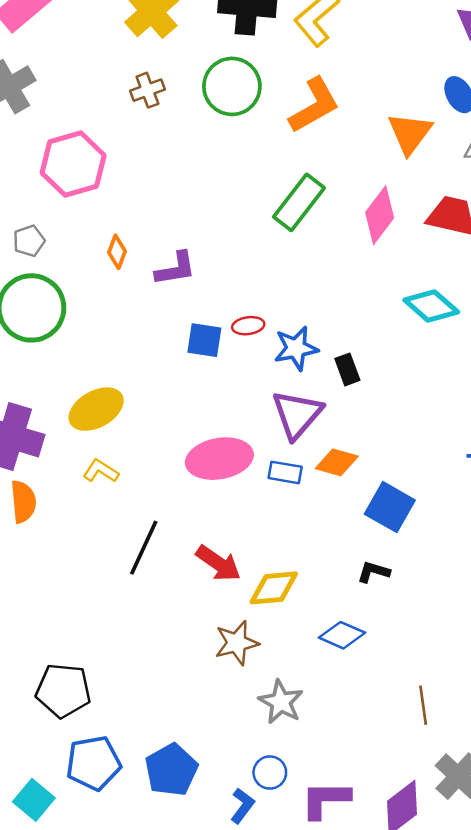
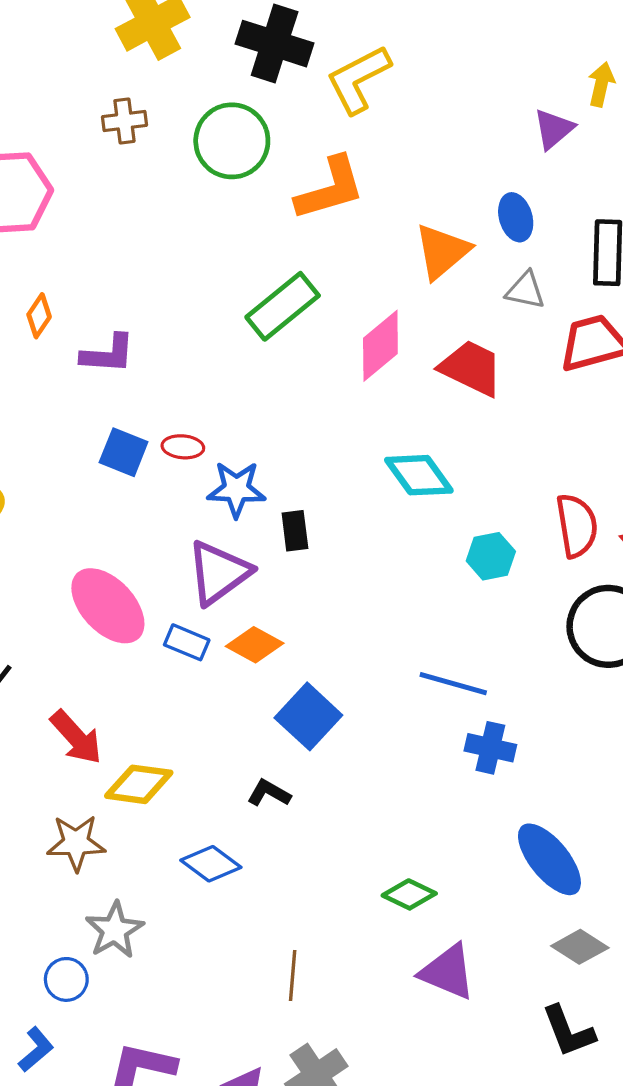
pink ellipse: (219, 459) -> (108, 606), turned 44
blue circle: (270, 773) -> (66, 979), moved

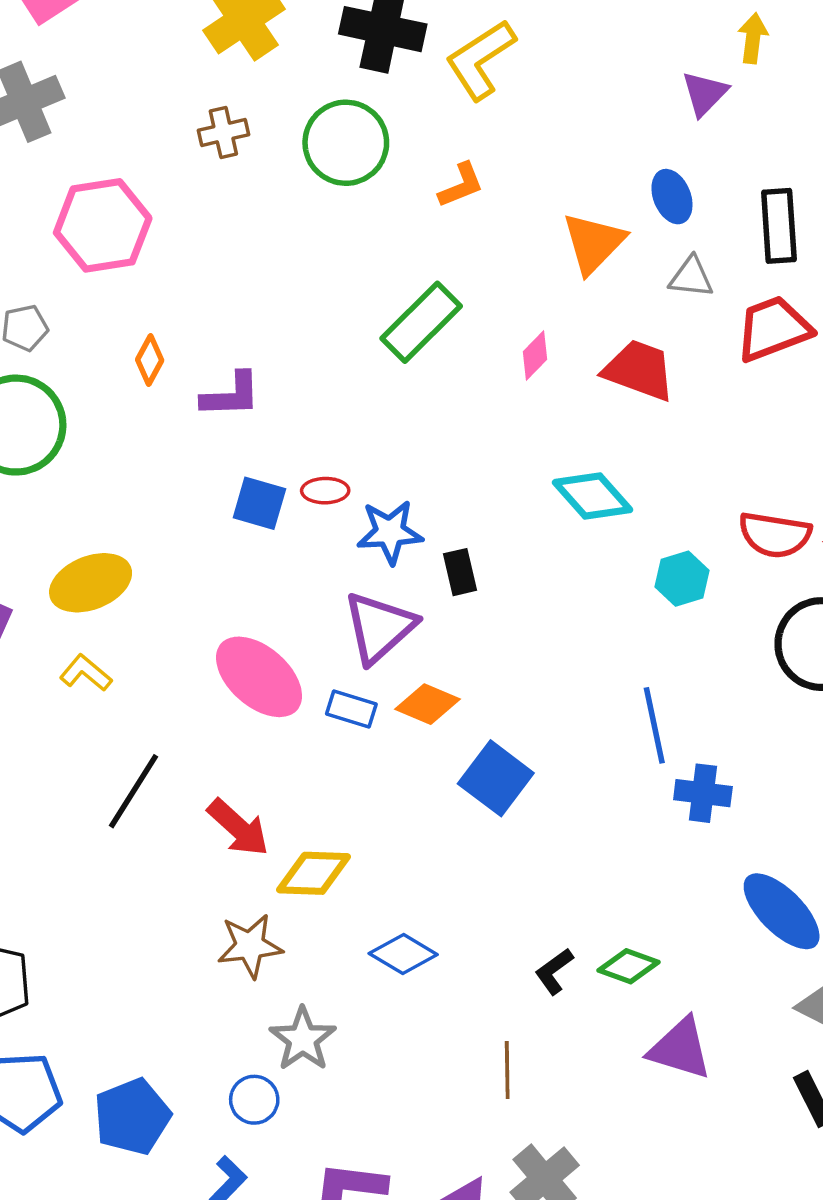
orange L-shape: (330, 189) -> (461, 185), size x0.6
pink diamond: (380, 346) -> (535, 356), size x0.6
red semicircle: (577, 526) -> (775, 535), turned 114
blue line: (453, 684) -> (654, 725), turned 68
black L-shape: (269, 793) -> (554, 971), moved, turned -60

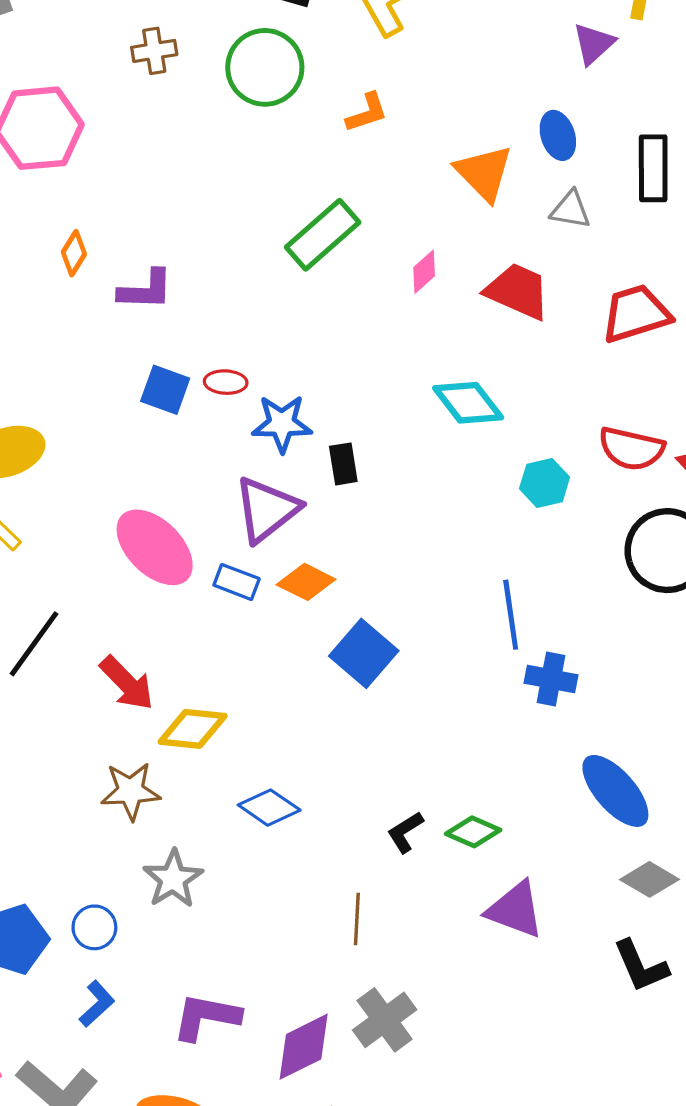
orange triangle: (594, 243) -> (484, 173), turned -32
red trapezoid: (773, 329) -> (636, 314), moved
blue circle: (254, 1100) -> (94, 927), moved

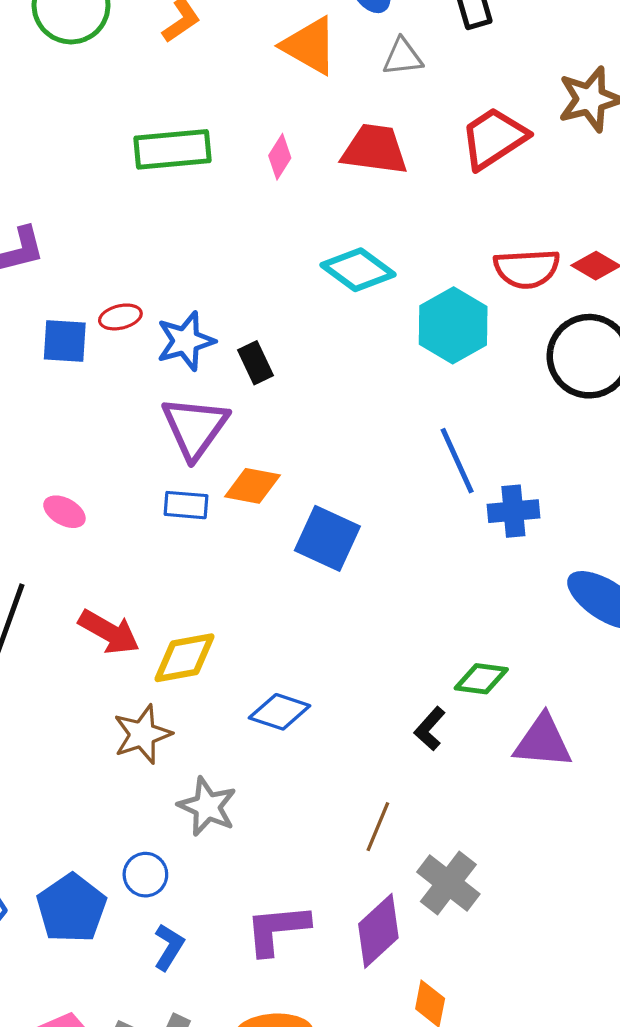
green rectangle: (323, 235) -> (173, 149), turned 52
cyan hexagon: (545, 483) -> (453, 325), size x1.5
pink ellipse: (155, 547) -> (64, 512), moved, size x0.5
black L-shape: (405, 832) -> (430, 729), moved
brown line: (357, 919) -> (378, 827), moved, turned 36

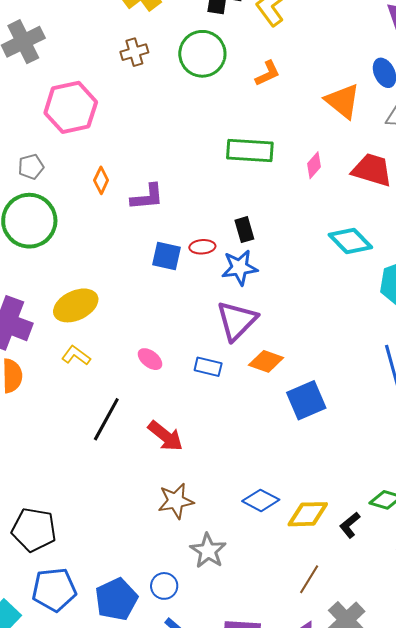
black rectangle: (256, 363) -> (244, 230), moved
blue rectangle: (186, 505) -> (208, 367), moved
blue square: (327, 538) -> (306, 400), turned 33
yellow diamond: (185, 658) -> (308, 514), moved

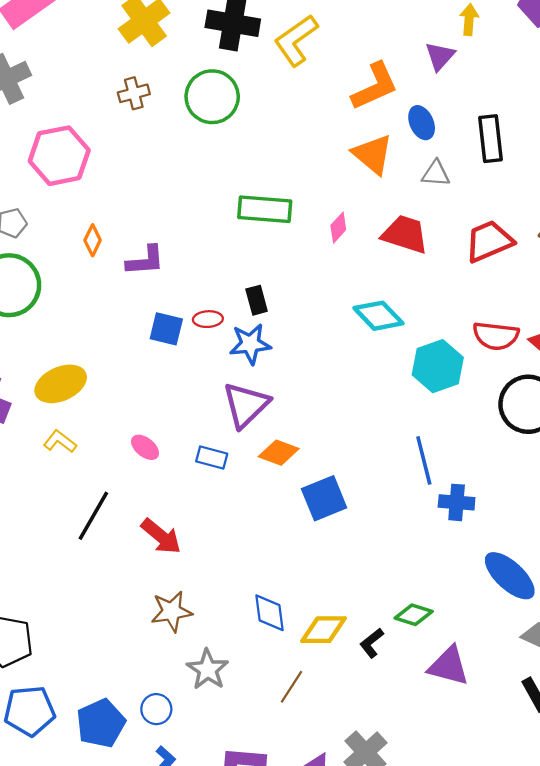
orange L-shape: (268, 73) -> (375, 86), moved, size x1.6
blue diamond: (261, 500) -> (269, 613), turned 54
brown line: (309, 579) -> (292, 687), moved

